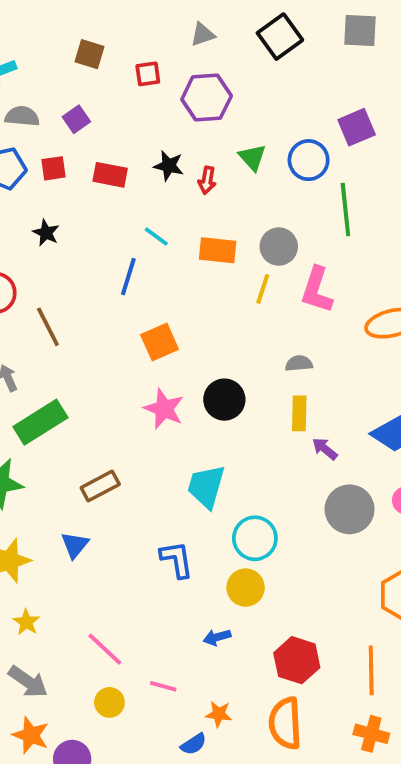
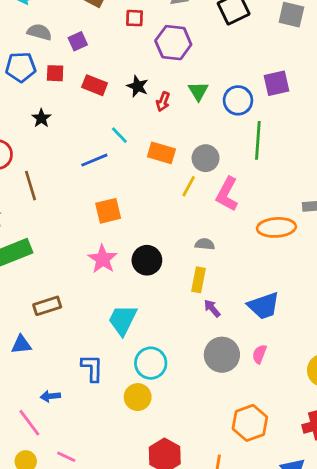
blue line: (128, 277) -> (94, 160), turned 40
blue triangle: (75, 545) -> (21, 345), turned 35
blue arrow: (217, 637) -> (50, 396), moved

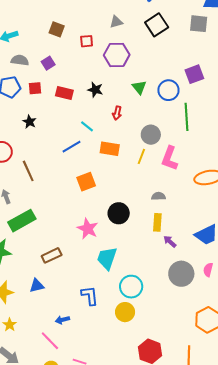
red arrow: (163, 102) -> (117, 113), moved
orange rectangle: (161, 153) -> (110, 149), moved
pink star: (103, 259) -> (88, 229), moved

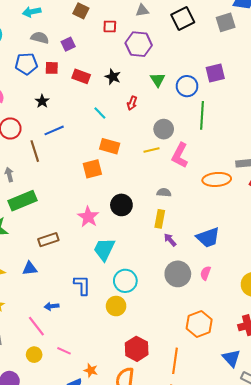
gray square: (199, 24) -> (226, 22), turned -30
blue line: (71, 147) -> (54, 130), moved
orange rectangle: (110, 149) -> (110, 146), moved
yellow line: (141, 156) -> (151, 150), turned 49

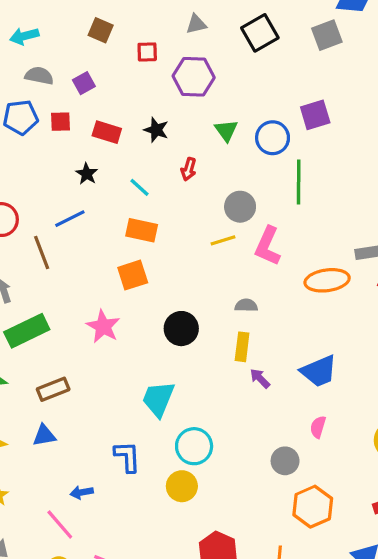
black star: (42, 101) -> (87, 174), moved
orange rectangle: (110, 146) -> (142, 230), moved
pink star: (88, 217) -> (103, 326), moved
brown rectangle: (48, 240) -> (53, 389), moved
gray circle: (178, 274) -> (285, 461), moved, size x0.7

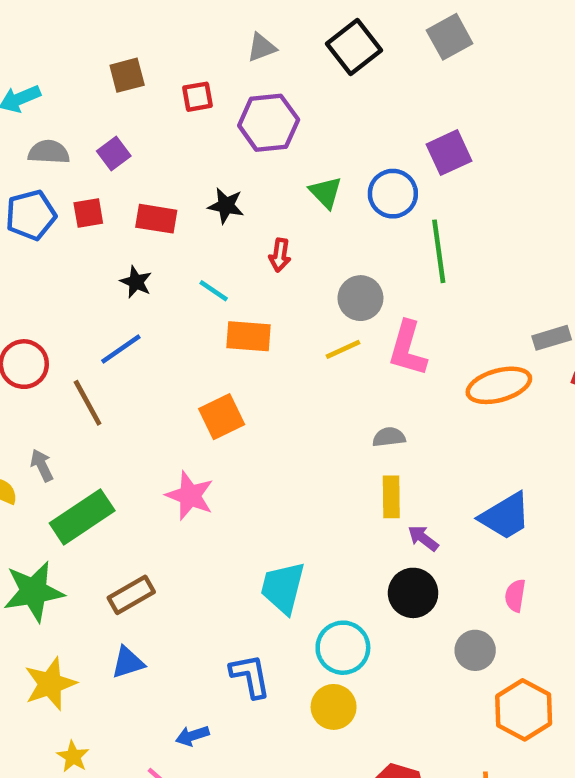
brown square: (101, 30) -> (127, 75), turned -30
orange rectangle: (142, 230) -> (248, 336), moved
black circle: (181, 329) -> (413, 593), moved

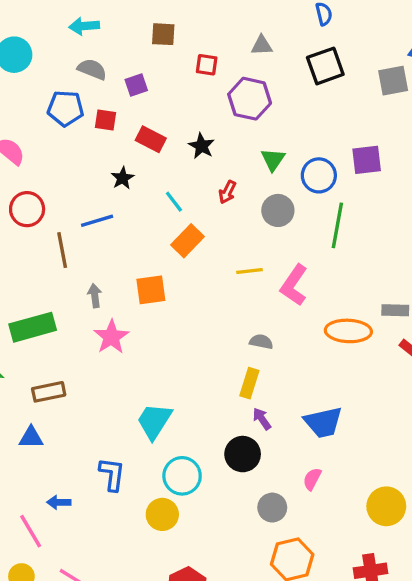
gray circle: (360, 298) -> (278, 210), moved
orange rectangle: (248, 336) -> (188, 241), turned -68
gray arrow: (42, 465) -> (95, 296), moved

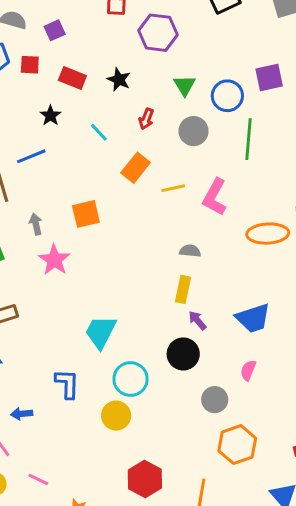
orange rectangle: (188, 241) -> (136, 168), moved

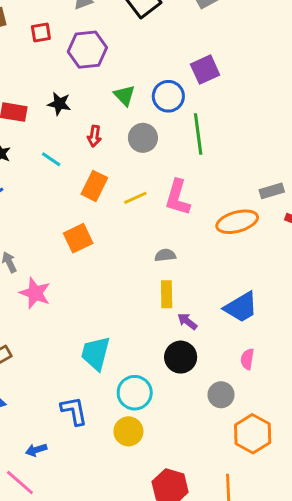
orange square: (86, 214) -> (78, 238), moved

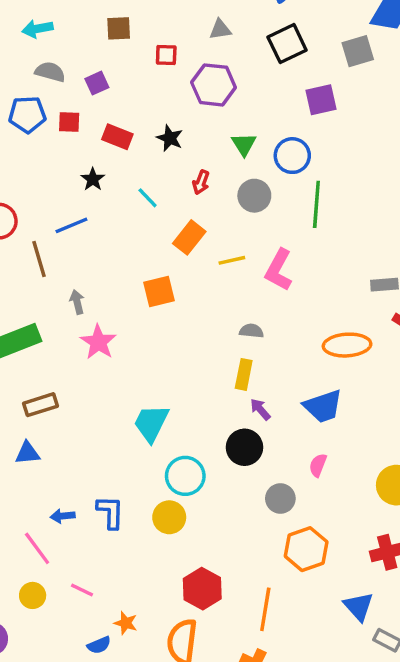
purple square: (205, 70) -> (321, 100), moved
orange ellipse: (237, 222) -> (347, 345), moved
blue L-shape: (74, 411) -> (110, 512), moved

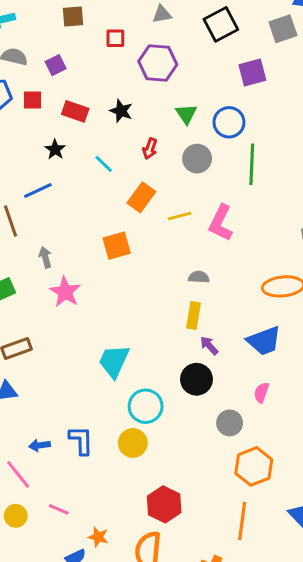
orange line: (265, 609) -> (242, 521), moved

